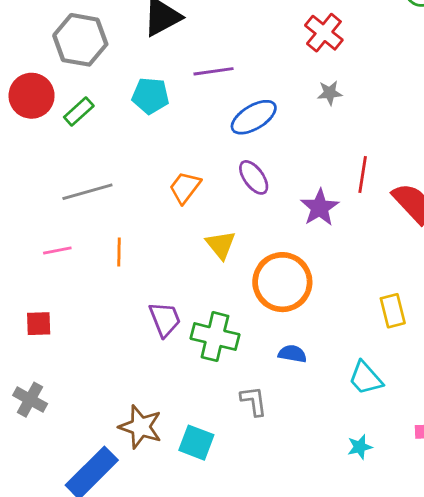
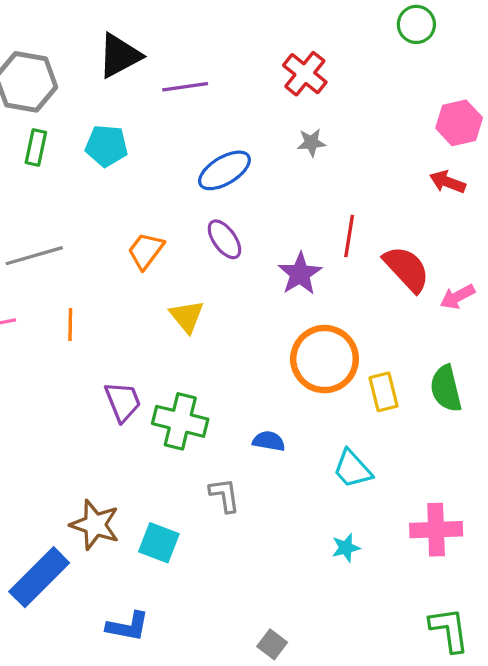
purple line: (214, 71) -> (185, 87), moved
green rectangle: (79, 111) -> (36, 147), moved, turned -36
orange circle: (282, 282) -> (325, 359), moved

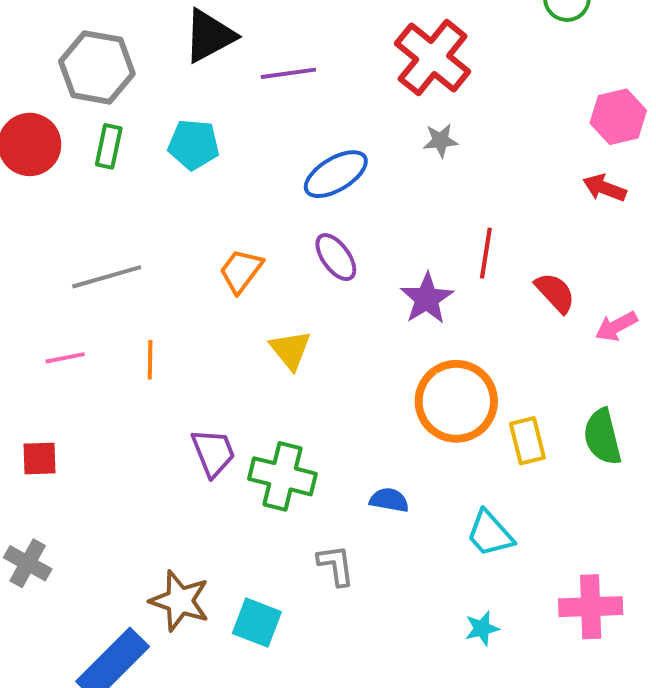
red cross: (305, 74) -> (433, 58), size x1.4
red semicircle: (407, 269) -> (555, 293), size x0.7

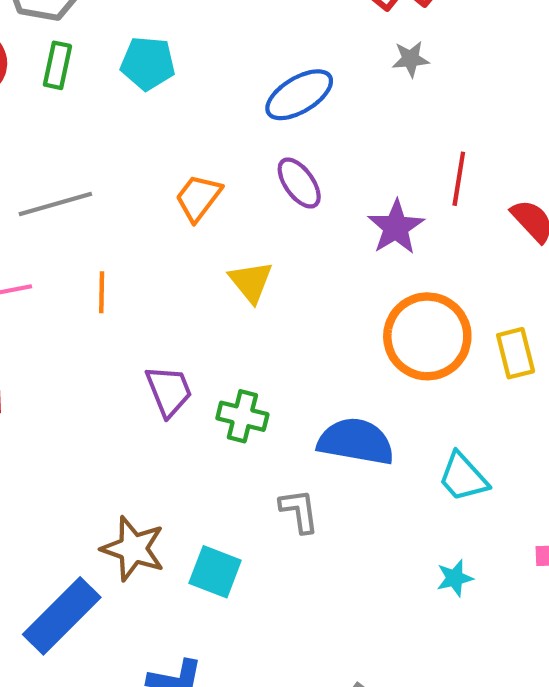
yellow rectangle: (527, 441) -> (516, 353), moved
green cross: (282, 476) -> (242, 416), size x0.7
blue semicircle: (389, 500) -> (356, 441), size x1.8

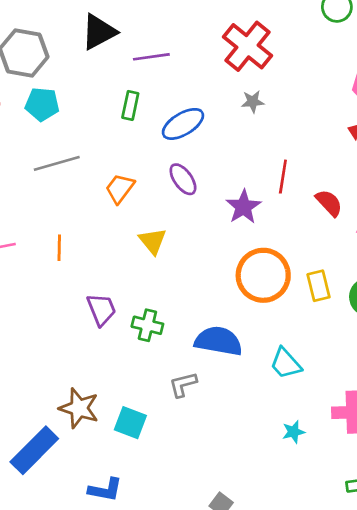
cyan pentagon: (148, 63) -> (42, 104), moved
green rectangle: (57, 65) -> (130, 106), moved
gray line: (55, 204) -> (57, 163), moved
gray L-shape: (299, 511) -> (183, 384), turned -96
cyan star: (455, 578) -> (293, 432), moved

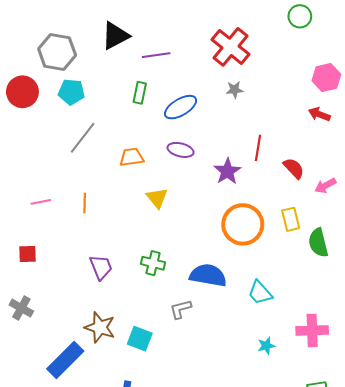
gray line: (57, 163) -> (83, 138), turned -36
purple ellipse: (183, 179) -> (181, 150), turned -40
orange trapezoid: (120, 188) -> (132, 157), turned 45
yellow rectangle: (318, 286) -> (291, 219), moved
purple trapezoid: (101, 309) -> (101, 267), moved

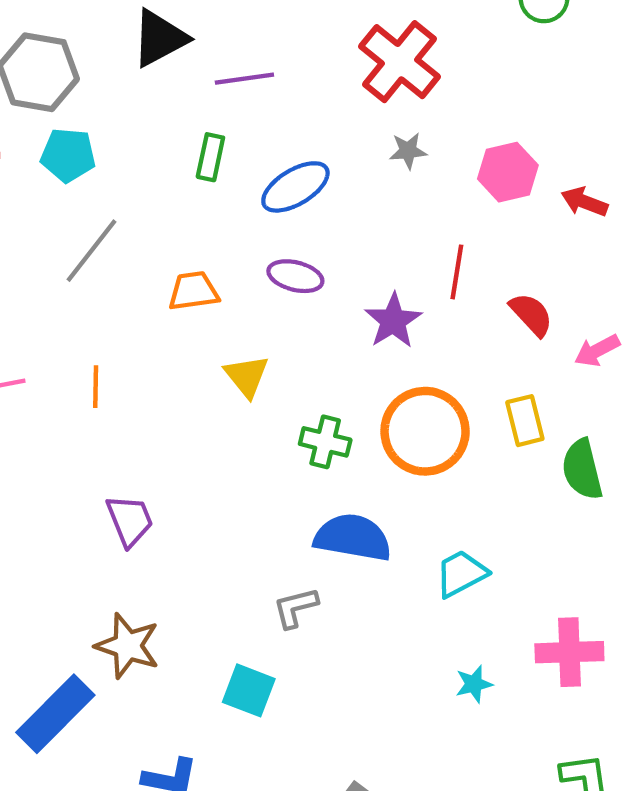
pink hexagon: (326, 78) -> (508, 172), moved
green cross: (153, 263) -> (325, 442), moved
cyan trapezoid: (260, 293) -> (461, 574), turned 104
cyan square: (140, 339) -> (249, 690), moved

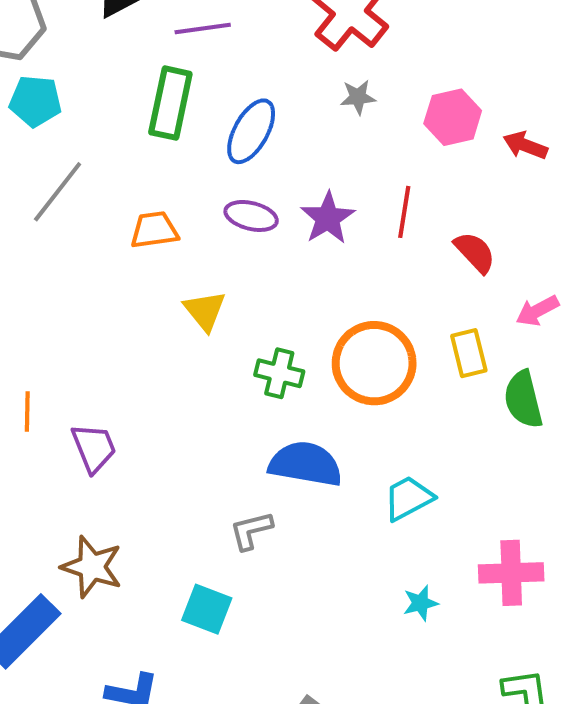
green rectangle: (210, 157) -> (170, 103), size x1.6
blue ellipse: (295, 187) -> (251, 131), turned -30
purple star: (393, 321) -> (328, 218), moved
pink arrow: (597, 351) -> (537, 311), moved
orange line: (96, 387) -> (27, 412), moved

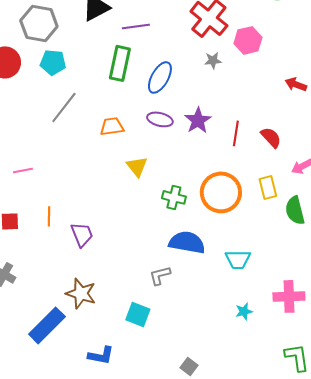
pink hexagon: (453, 117) -> (248, 40), moved
red line: (404, 212) -> (236, 133), moved
cyan trapezoid: (408, 498) -> (238, 259), turned -152

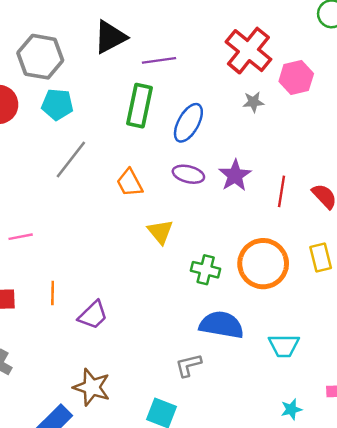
orange trapezoid: (112, 126) -> (130, 183), turned -110
purple trapezoid: (82, 234) -> (93, 315), turned 68

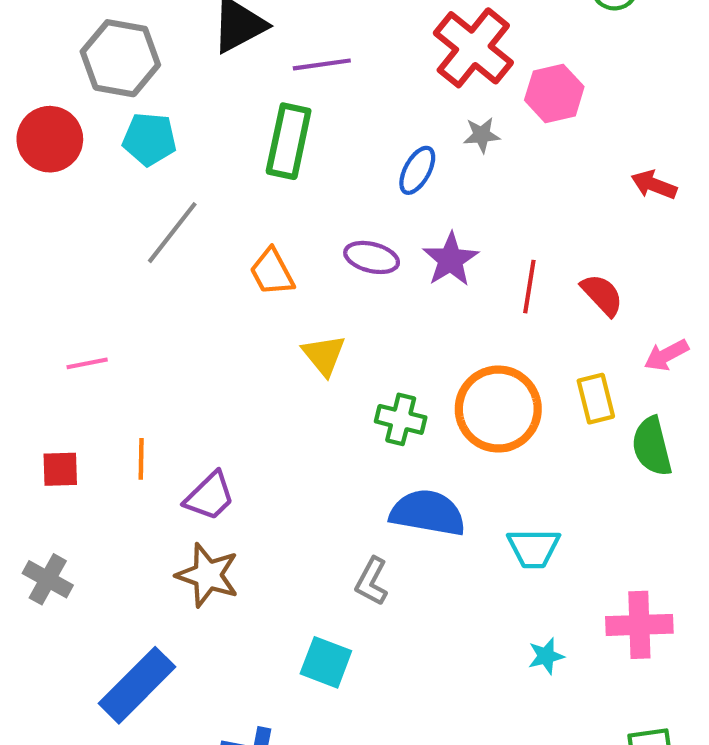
blue ellipse: (188, 123) -> (417, 170), moved, size x0.7
gray L-shape: (188, 365) -> (372, 581), turned -48
brown star: (92, 387) -> (208, 575), moved

